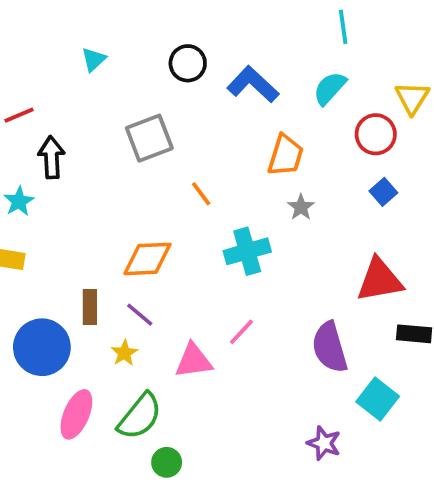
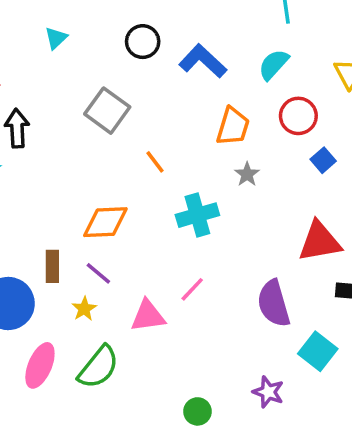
red circle: (376, 134) -> (298, 116), moved
gray square: (149, 138) -> (107, 111), turned -33
green circle: (167, 462) -> (197, 411), moved

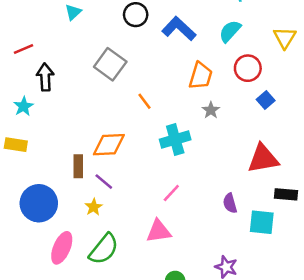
brown rectangle: (52, 266) -> (78, 166), moved
purple semicircle: (274, 303) -> (230, 203), size x0.6
pink triangle: (148, 316) -> (159, 231), moved
cyan square: (318, 351) -> (262, 222), moved, turned -32

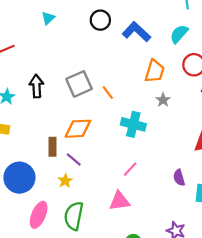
gray square: (110, 64) -> (79, 84), moved, turned 30
black arrow: (45, 77) -> (36, 86), moved
cyan cross: (175, 140) -> (133, 124), turned 30
green semicircle: (104, 249) -> (74, 216), turned 152

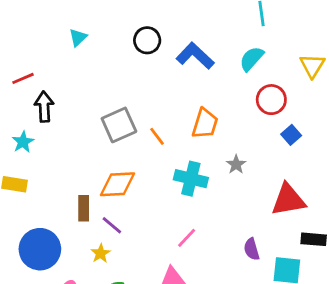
orange trapezoid: (155, 71) -> (205, 124), moved
black arrow: (36, 86) -> (44, 107), moved
gray star: (163, 100) -> (236, 164), moved

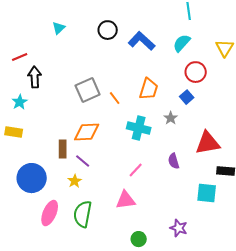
blue square: (291, 135) -> (187, 97), moved
purple semicircle: (252, 249) -> (174, 161), moved

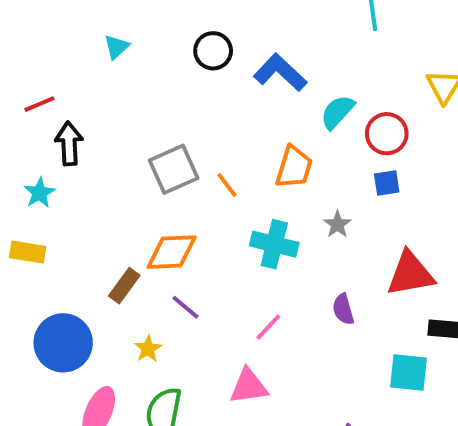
cyan semicircle: (182, 43) -> (337, 112), moved
blue square: (187, 97) -> (387, 183), moved, turned 32
brown rectangle: (63, 149) -> (124, 286), turned 36
purple line: (83, 161) -> (185, 307), moved

